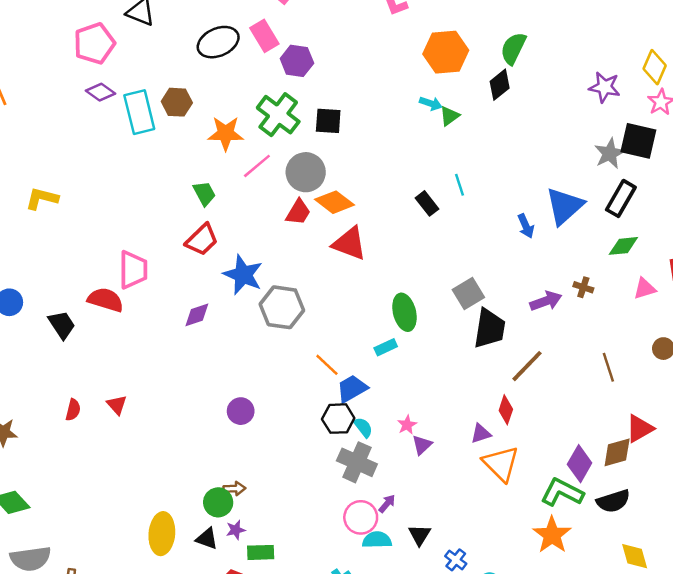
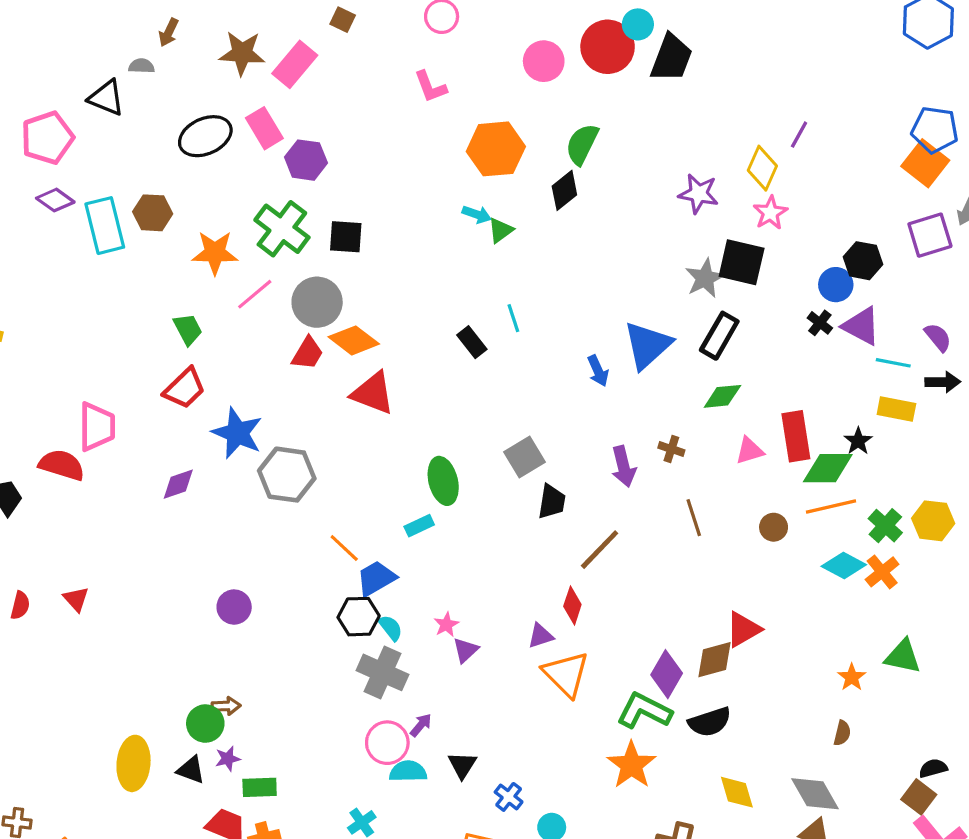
purple arrow: (546, 301) -> (624, 467), turned 96
black trapezoid: (490, 329) -> (552, 502), size x0.7
brown line: (608, 367) -> (694, 518), moved

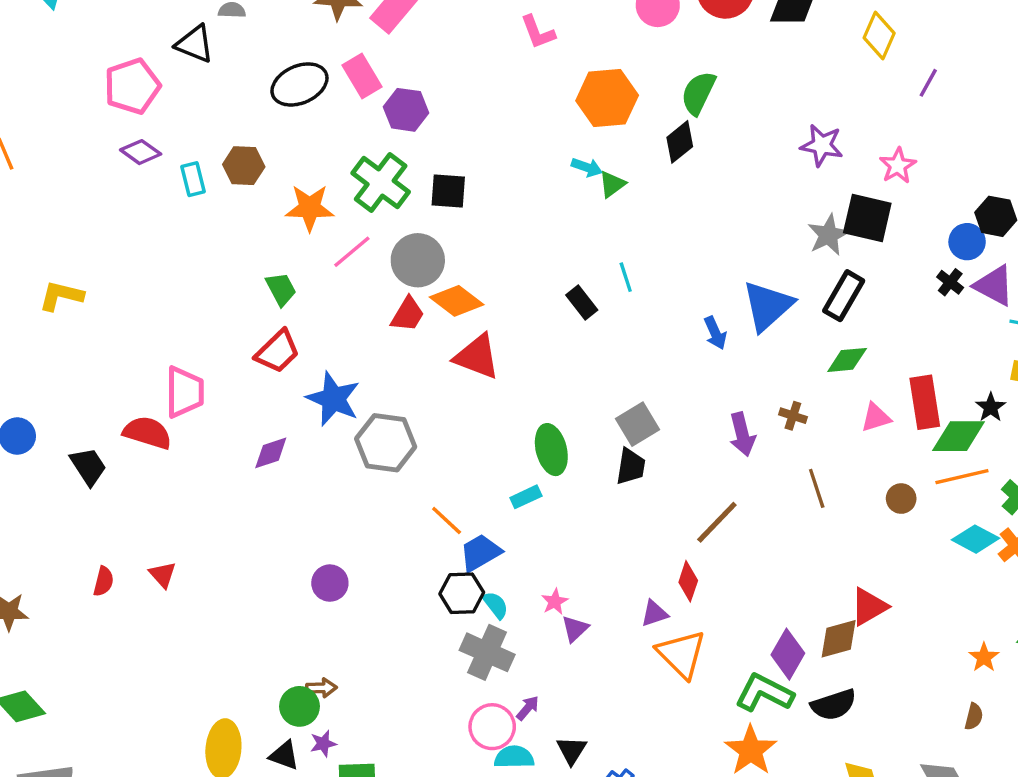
yellow diamond: (762, 168) -> (879, 35), moved
cyan rectangle: (105, 226) -> (193, 179), size x0.6
black trapezoid: (552, 502) -> (631, 466), moved

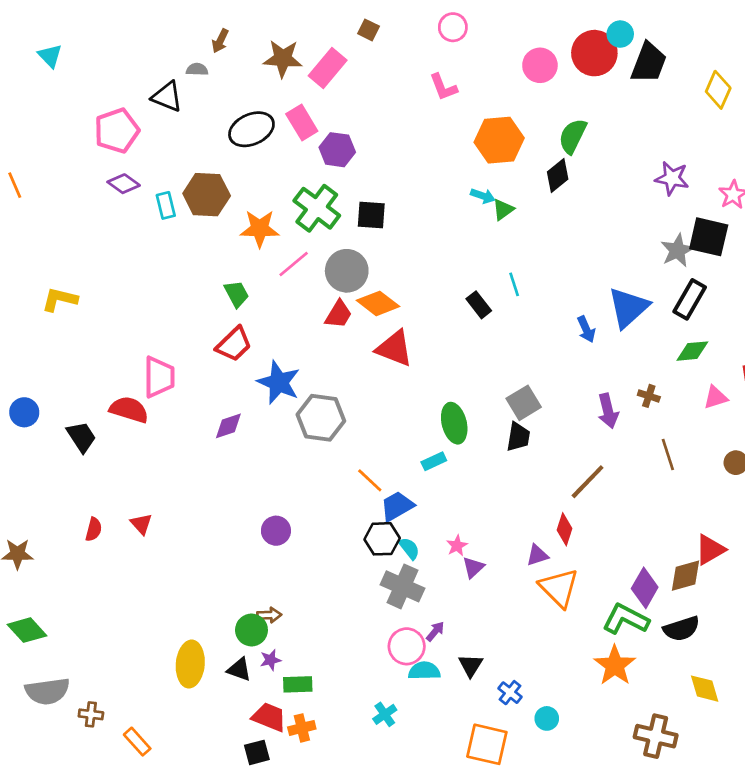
brown hexagon: (244, 166) -> (207, 195), size x1.4

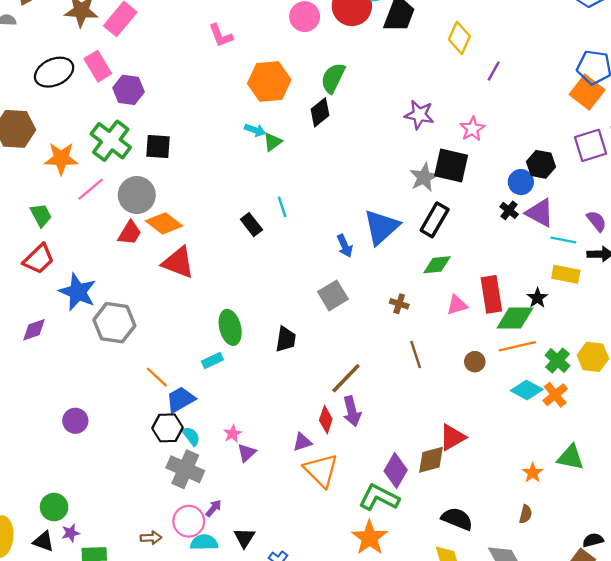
gray square: (524, 403) -> (333, 295), moved
purple arrow: (608, 411) -> (352, 411), moved
brown arrow: (269, 615) -> (151, 538), moved
black semicircle: (681, 629) -> (457, 519), moved, turned -140

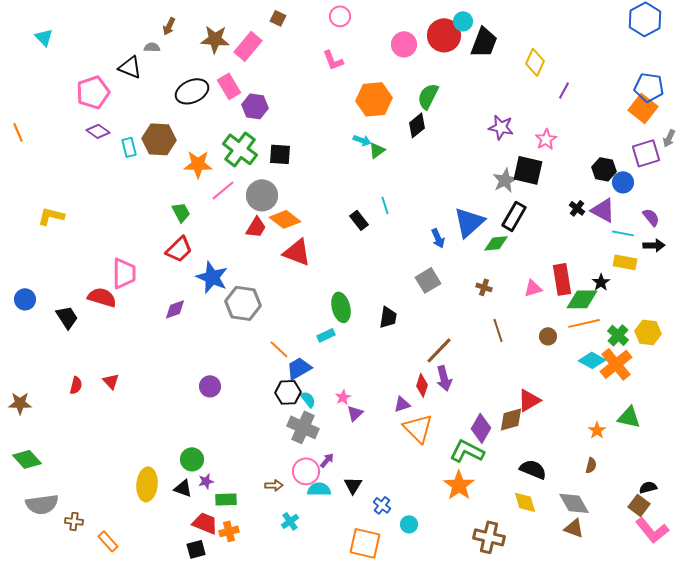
blue circle: (521, 182) -> (623, 182), moved
green diamond: (437, 265) -> (496, 243), moved
orange cross: (555, 395) -> (616, 364), size x1.5

